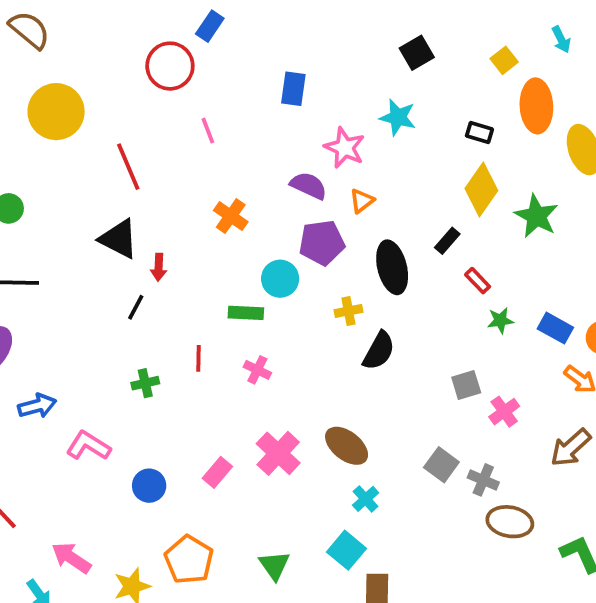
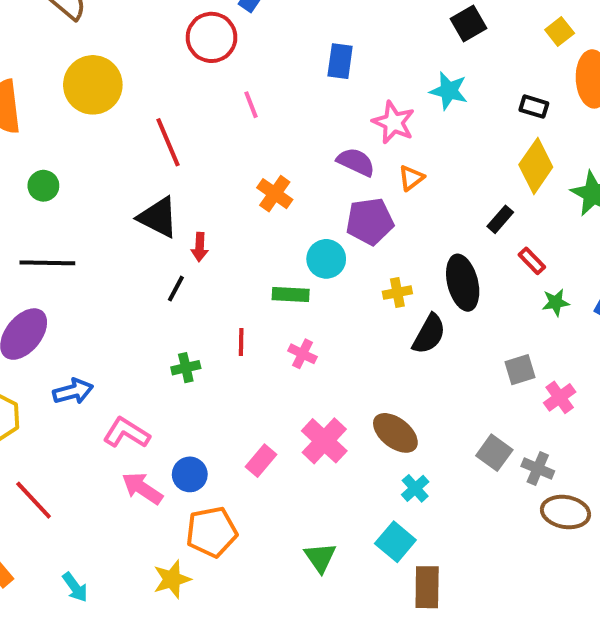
black ellipse: (392, 267) -> (463, 283), moved
pink arrow: (71, 558) -> (142, 488), moved
orange pentagon: (189, 560) -> (212, 532), moved, turned 30

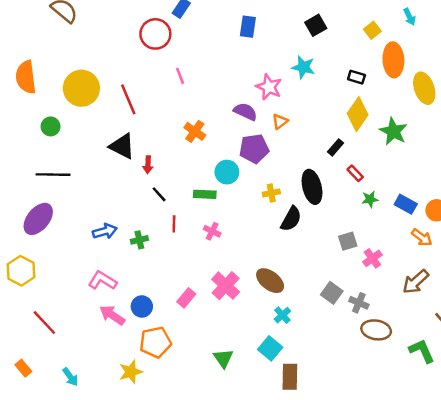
blue rectangle: (340, 61) -> (248, 27), moved
yellow circle: (93, 85) -> (81, 88), moved
black line: (176, 289) -> (159, 194), moved, turned -70
blue arrow: (73, 391) -> (105, 231), moved

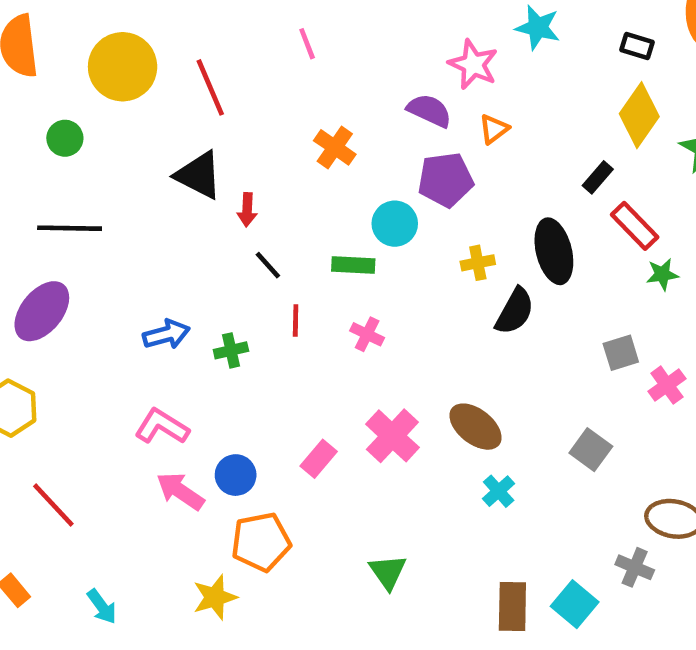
red rectangle: (355, 173) -> (635, 226), size x1.5
gray cross: (359, 303) -> (635, 567), moved
cyan square: (270, 348) -> (575, 604), moved

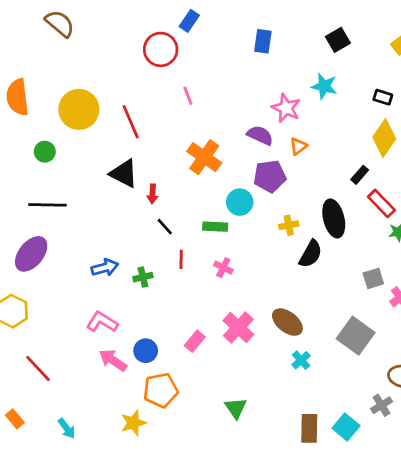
orange cross: (335, 147) -> (204, 157), size x1.4
gray square: (591, 450) -> (356, 336), size x1.5
gray cross: (635, 567) -> (381, 405), turned 35

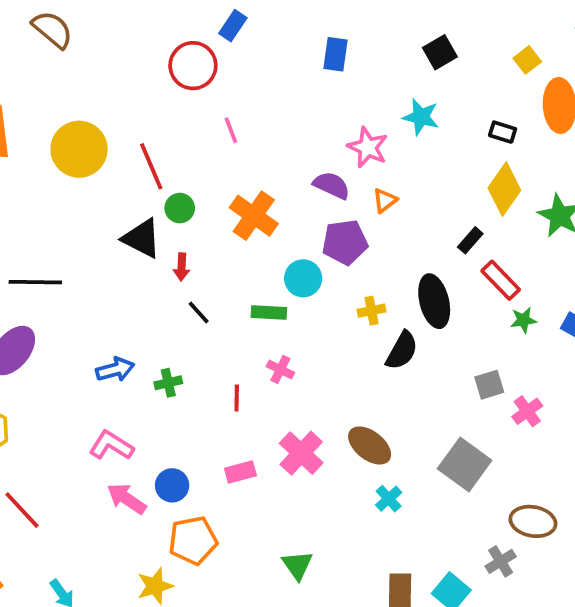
green circle: (45, 152) -> (180, 208), moved
red line: (181, 259) -> (237, 398), moved
pink rectangle: (195, 341) -> (240, 472), turned 35

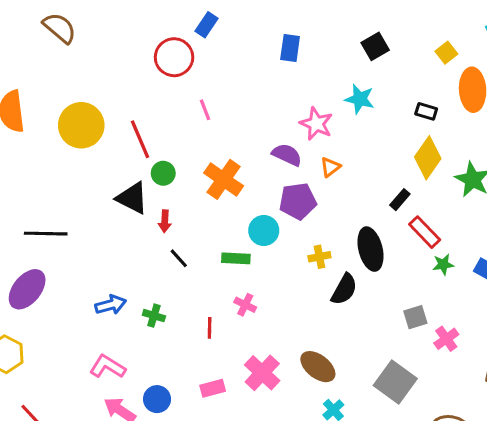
green cross: (168, 383) -> (154, 316), turned 30

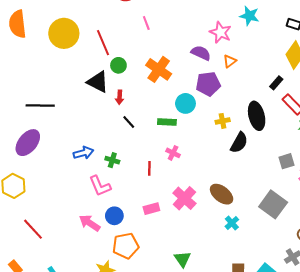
pink L-shape: (108, 367) -> (100, 186), moved, turned -145

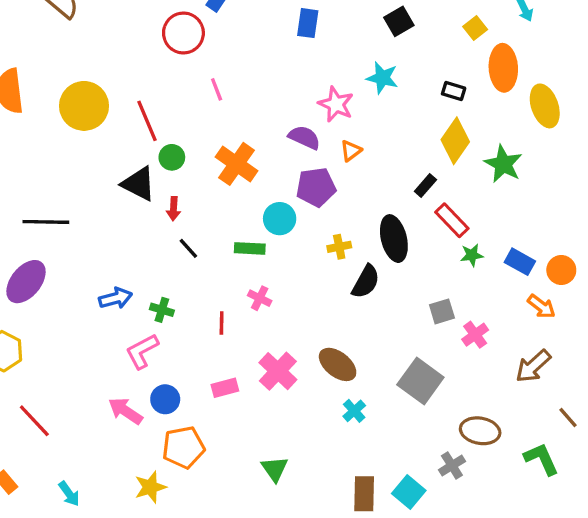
pink L-shape: (100, 186) -> (142, 351), turned 85

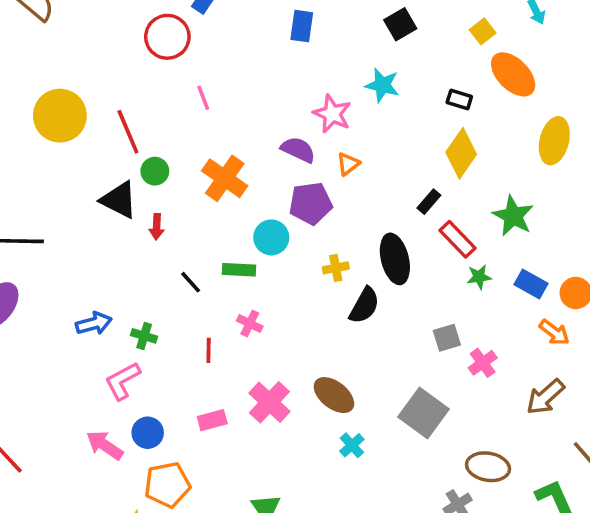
orange ellipse: (503, 68) -> (513, 74), turned -42
yellow ellipse: (545, 106) -> (554, 141), moved, turned 33
green star: (503, 164) -> (513, 216), moved
black line: (188, 248) -> (191, 282), moved

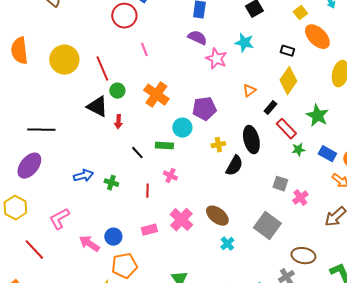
purple semicircle: (298, 150) -> (197, 38), moved
orange triangle: (348, 164) -> (249, 91), moved
gray square: (447, 338) -> (280, 184), turned 35
pink L-shape: (123, 381) -> (59, 219), moved

